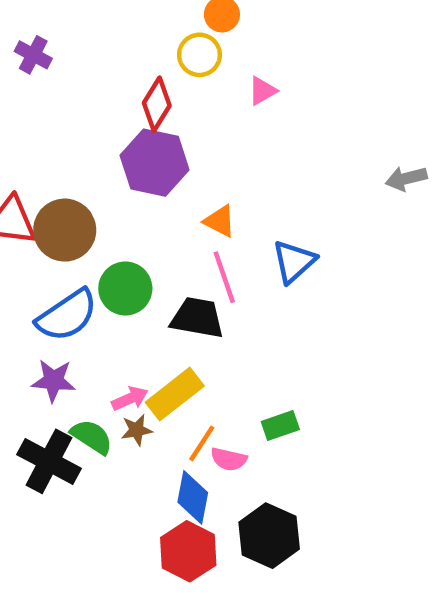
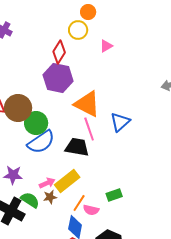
orange triangle: (220, 221) -> (87, 104), size x1.8
green circle: (125, 288) -> (36, 123), moved
blue semicircle: (67, 315) -> (41, 142), moved

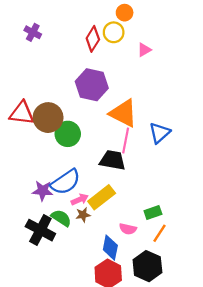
red diamond: (59, 52) -> (93, 39), moved
pink line: (89, 129) -> (126, 140), turned 30
blue semicircle: (41, 142) -> (66, 182), moved
orange line: (79, 203) -> (160, 233), moved

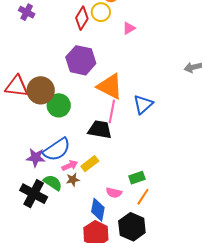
yellow rectangle: (102, 197) -> (90, 164), size x0.7

